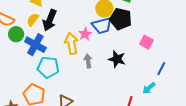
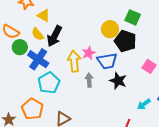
yellow semicircle: (33, 20) -> (38, 34), turned -80
blue trapezoid: (102, 26) -> (107, 61), moved
cyan pentagon: (48, 67) -> (49, 83), turned 30
cyan arrow: (149, 88) -> (144, 104), moved

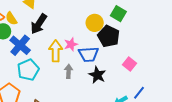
yellow semicircle: (38, 34) -> (11, 18), moved

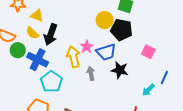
yellow semicircle: (11, 18) -> (32, 33), moved

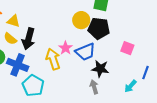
gray arrow: (91, 73) -> (94, 87), moved

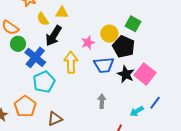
yellow triangle: (14, 21) -> (62, 13), moved, turned -32
yellow semicircle: (10, 39) -> (43, 19), moved
pink star: (65, 48) -> (88, 43), moved
pink square: (127, 48) -> (145, 74), size x1.5
black star: (100, 69) -> (126, 74), moved

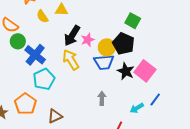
yellow circle: (109, 34) -> (107, 47), moved
black arrow: (53, 36) -> (72, 36), moved
yellow arrow: (71, 62) -> (71, 60), turned -30

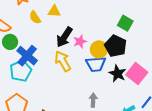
cyan pentagon: (44, 79) -> (21, 71), moved

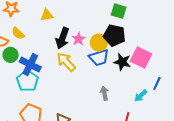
yellow semicircle: (35, 17) -> (18, 33), moved

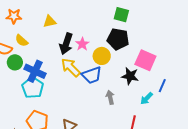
yellow circle: (99, 43) -> (102, 56), moved
blue trapezoid: (99, 58) -> (92, 75), moved
black star: (122, 62) -> (130, 76), moved

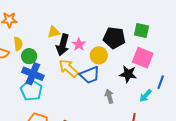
green square: (121, 15) -> (141, 30), moved
yellow triangle: (50, 21) -> (54, 32), moved
yellow semicircle: (22, 41) -> (18, 44), turned -136
green circle: (15, 62) -> (29, 56), moved

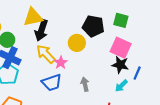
yellow triangle: (54, 32) -> (33, 17), size x1.5
pink star: (79, 44) -> (61, 63), moved
black star: (128, 74) -> (120, 65), moved
blue trapezoid: (90, 75) -> (52, 83), moved

